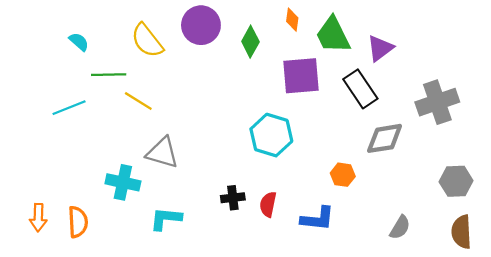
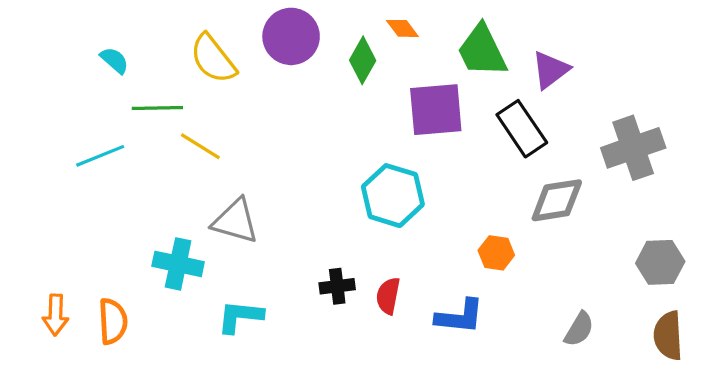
orange diamond: (292, 20) -> (402, 28), moved, turned -45

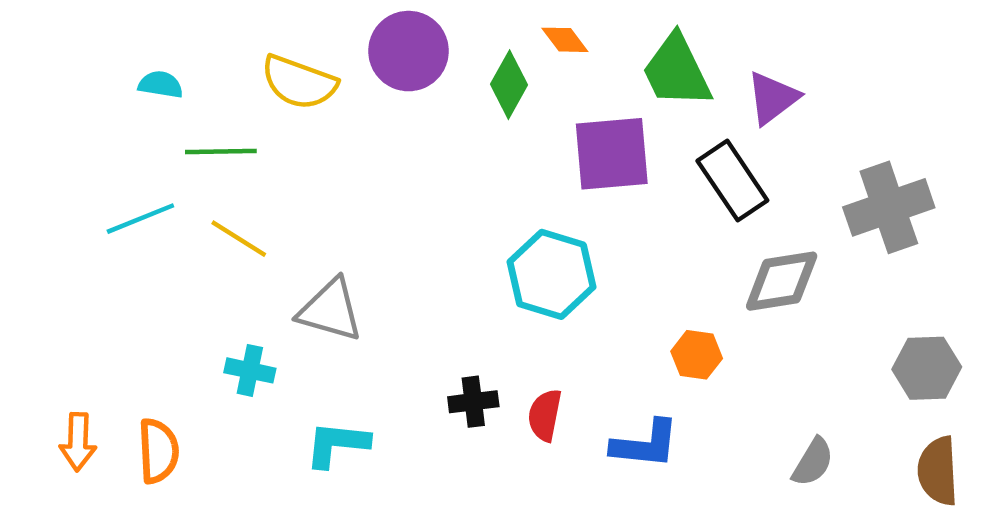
yellow semicircle: (213, 59) -> (299, 82), turned -32
cyan semicircle: (114, 60) -> (161, 85), turned -32
yellow line: (200, 146) -> (239, 239), moved
cyan cross: (178, 264) -> (250, 370), size x0.7

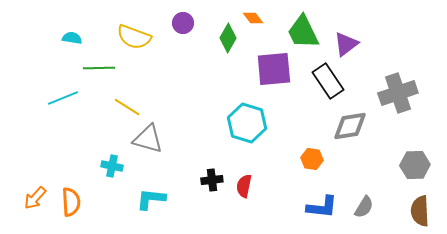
purple circle: (409, 51) -> (183, 23), size x0.6
yellow line: (239, 239) -> (127, 107), moved
orange arrow: (78, 442) -> (35, 198), turned 40
blue L-shape: (645, 444) -> (322, 207), moved

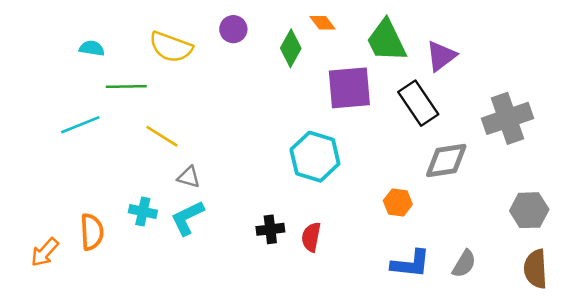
gray triangle: (148, 139) -> (189, 177), size x0.6
cyan L-shape: (151, 199) -> (187, 218), moved, turned -32
orange semicircle: (71, 202) -> (92, 232), moved

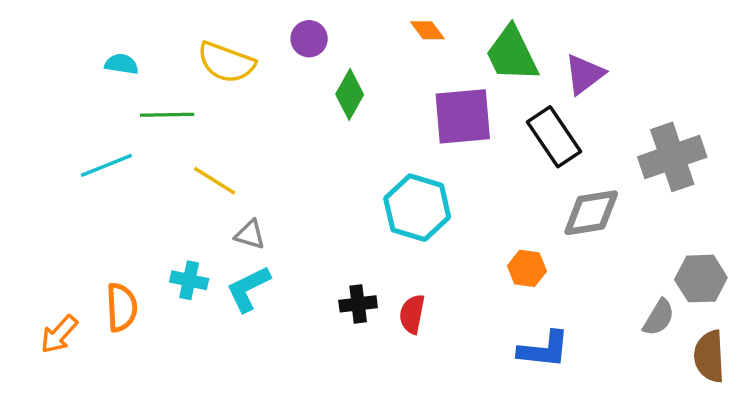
green diamond: (291, 48) -> (350, 94), moved
gray semicircle: (464, 264) -> (659, 317), moved

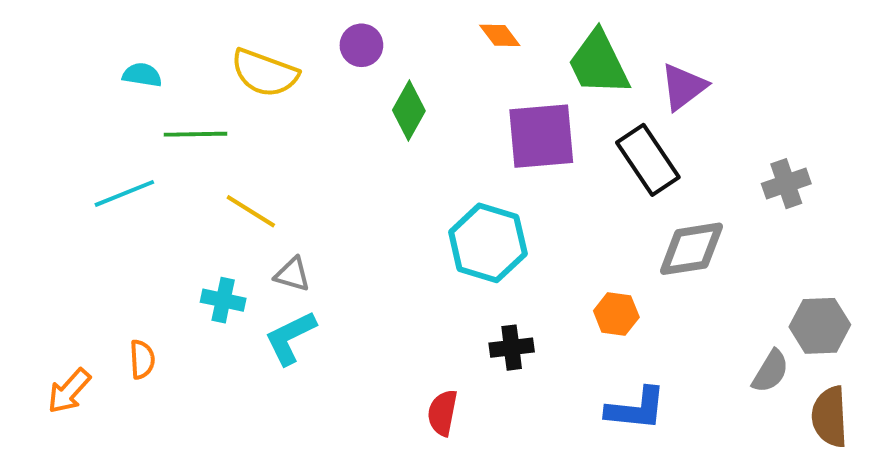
gray cross: (672, 157) -> (786, 184), size x0.6
cyan cross: (189, 280) -> (223, 300), moved
black cross: (358, 304) -> (512, 348), moved
orange semicircle: (122, 307) -> (142, 359), size x0.7
red semicircle: (412, 314) -> (442, 413), moved

